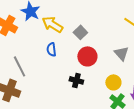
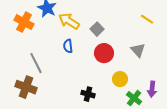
black cross: (76, 80) -> (88, 94), moved
yellow circle: (113, 82) -> (120, 79), moved

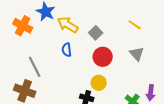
yellow line: (147, 19) -> (135, 25), moved
yellow circle: (120, 79) -> (99, 83), moved

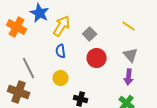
yellow arrow: (68, 25) -> (62, 26), turned 90
yellow circle: (99, 83) -> (61, 78), moved
purple arrow: (151, 93) -> (129, 77), moved

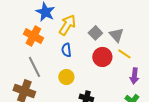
yellow line: (129, 26) -> (124, 54), moved
orange cross: (17, 27) -> (33, 36), moved
gray triangle: (131, 55) -> (116, 35), moved

